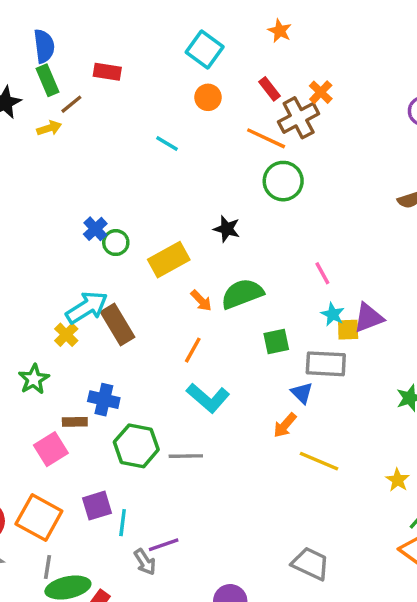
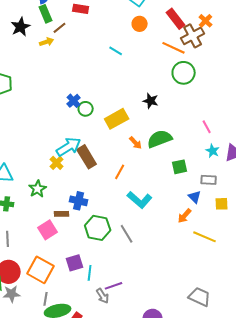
red rectangle: (269, 89) -> (176, 19), size x1.5
yellow square: (348, 330) -> (222, 204), moved
orange line: (193, 350) -> (120, 172), moved
gray rectangle: (326, 364) -> (209, 180), size x0.7
gray line: (186, 456) -> (127, 234), turned 60

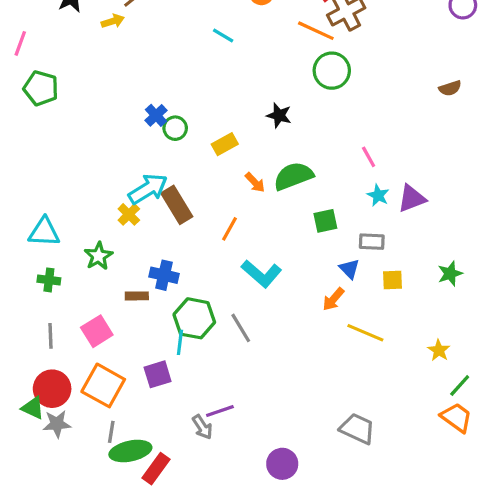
yellow rectangle: (117, 119) -> (225, 144), size x0.7
pink square: (48, 230) -> (97, 331), moved
cyan line: (90, 273) -> (180, 342), moved

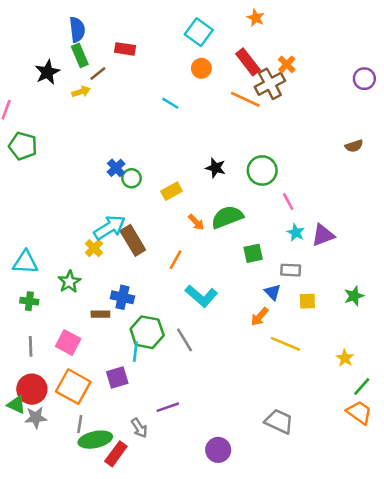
green circle: (332, 71) -> (262, 170), moved
pink square: (97, 331) -> (68, 343), turned -30
gray arrow: (202, 427) -> (139, 428), moved

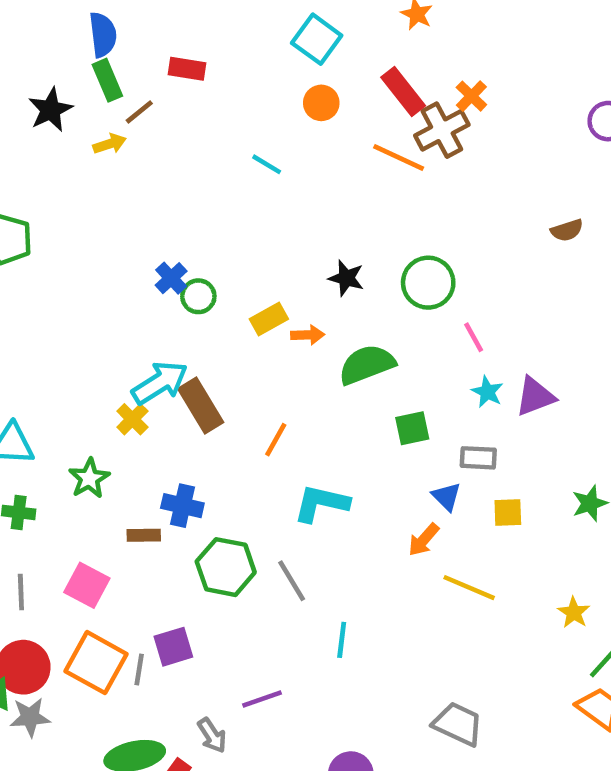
brown semicircle: (354, 146) -> (567, 230), moved
orange arrow: (196, 222) -> (308, 335), moved, turned -48
cyan L-shape: (201, 296) -> (321, 503), turned 152
cyan line: (135, 352) -> (342, 640), moved
gray line: (80, 424) -> (139, 669), moved

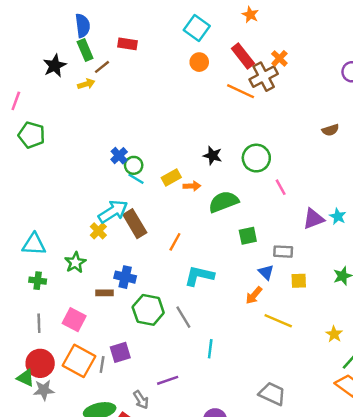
cyan line: (267, 164) -> (136, 179), moved
cyan star: (487, 392) -> (338, 216), moved

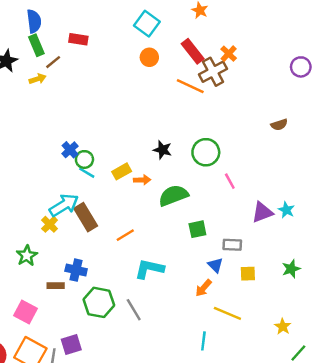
orange line: (175, 242) -> (125, 235), turned 30
cyan line: (210, 349) -> (203, 341), moved

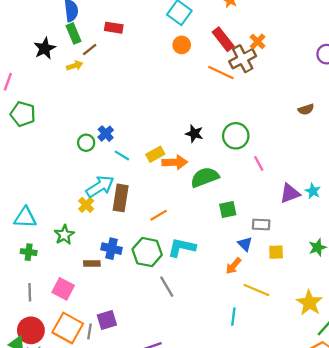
green circle: (84, 159) -> (86, 143), moved
orange arrow: (142, 180) -> (175, 162), size x1.5
brown rectangle: (86, 217) -> (121, 198), turned 40
green hexagon: (99, 302) -> (147, 252), moved
yellow star: (283, 327) -> (309, 303), size x1.6

